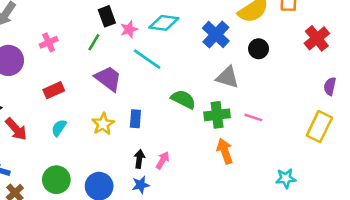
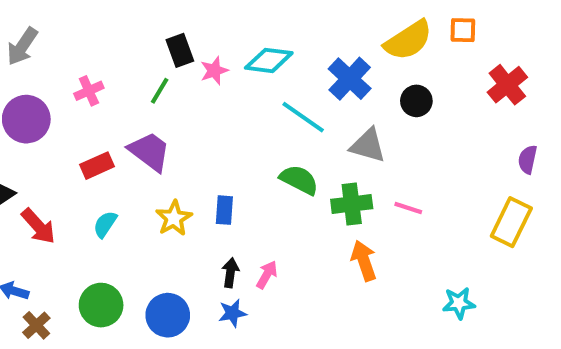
cyan line: (147, 59) -> (303, 117), moved
purple trapezoid: (108, 79) -> (150, 151), moved

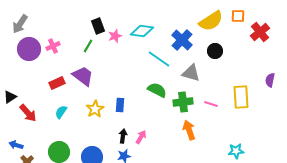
red cross: (507, 85) -> (260, 32), moved
purple circle: (26, 119) -> (29, 49), moved
yellow rectangle: (511, 222) -> (241, 97), moved, turned -30

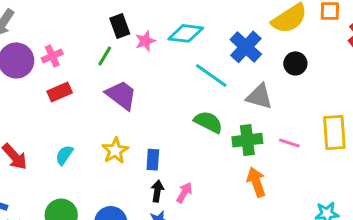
purple trapezoid: (83, 76) -> (121, 95), moved
red rectangle: (57, 83) -> (60, 92), moved
blue rectangle: (120, 105) -> (153, 160), moved

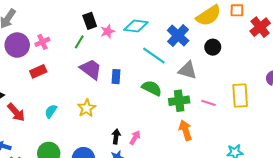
red rectangle: (60, 92) -> (38, 71), moved
blue rectangle: (153, 160) -> (116, 77), moved

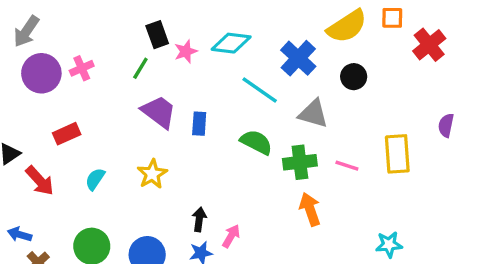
red rectangle: (38, 71) -> (67, 134), moved
pink arrow: (135, 138) -> (231, 236), moved

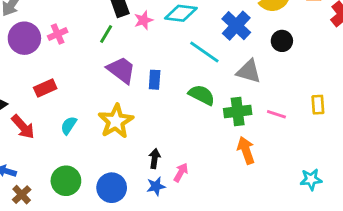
yellow rectangle: (397, 154) -> (318, 105), size x0.6
yellow star: (152, 174) -> (116, 121), size x1.4

